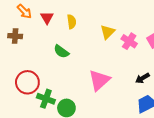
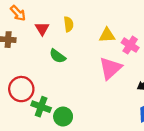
red triangle: (47, 18) -> (42, 29), moved
yellow triangle: (108, 32) -> (107, 35), turned 42
pink triangle: (99, 80) -> (110, 68), moved

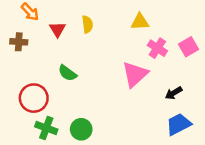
yellow triangle: (107, 35) -> (140, 22), moved
green semicircle: (58, 56) -> (67, 73), moved
green cross: (41, 107) -> (46, 128), moved

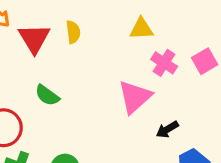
red triangle: (57, 29) -> (34, 38), size x1.5
black arrow: (174, 93) -> (167, 129), moved

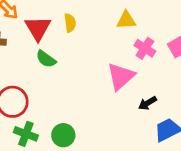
green semicircle: (47, 95) -> (46, 59), moved

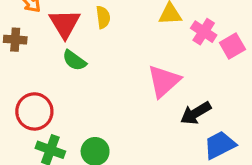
pink cross: (145, 48) -> (204, 32), moved
black arrow: (148, 103) -> (196, 113), size x1.4

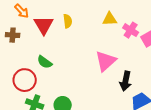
green semicircle: (74, 60) -> (45, 62), moved
black arrow: (196, 113) -> (126, 81), turned -48

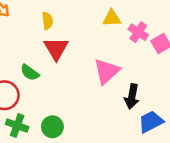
yellow semicircle: (68, 21) -> (47, 21), moved
red triangle: (44, 25) -> (56, 49), moved

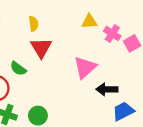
black arrow: (132, 96) -> (107, 89), turned 80

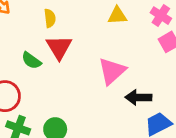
pink cross: (112, 34) -> (161, 16), moved
green semicircle: (18, 69) -> (31, 60), moved

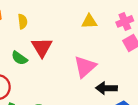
pink cross: (161, 16) -> (125, 21), turned 35
yellow semicircle: (50, 18) -> (23, 21), moved

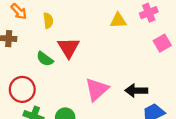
pink cross: (125, 21) -> (149, 13), moved
pink triangle: (85, 67) -> (97, 89), moved

